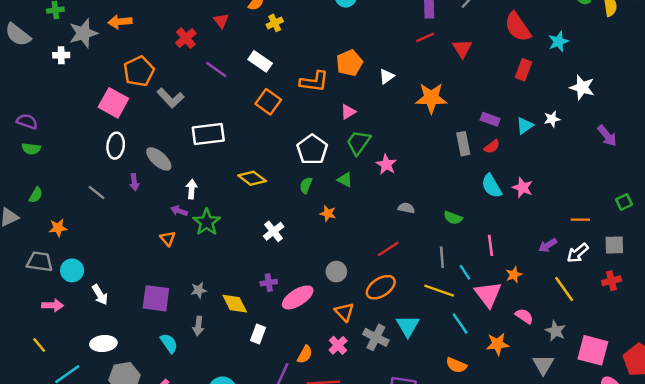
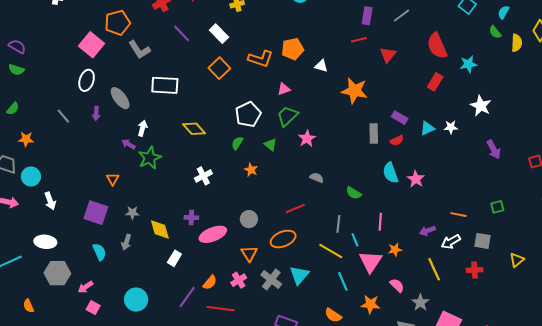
white triangle: (387, 76) -> (321, 66), turned 40
orange triangle: (168, 238) -> (113, 179), moved

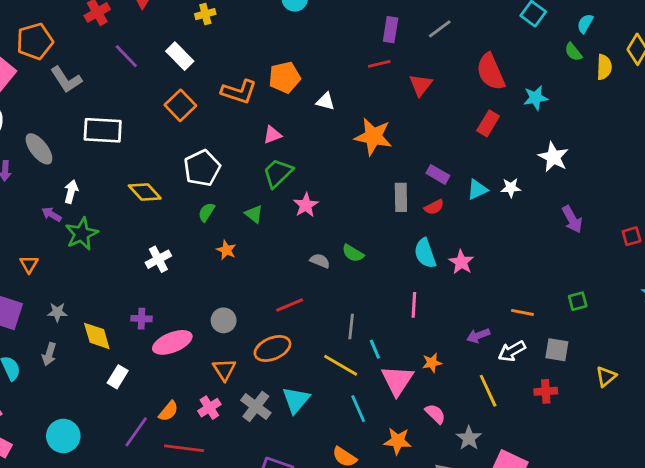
white pentagon: (248, 115) -> (202, 168), moved
green semicircle: (354, 193) -> (353, 253), moved
pink line: (380, 222) -> (414, 305), moved

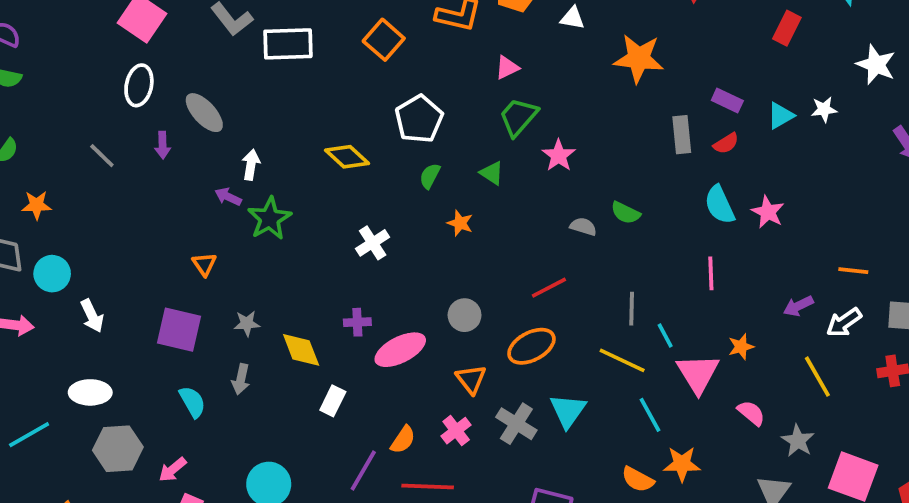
white rectangle: (103, 130) -> (288, 44), moved
orange star: (398, 441) -> (682, 464), moved

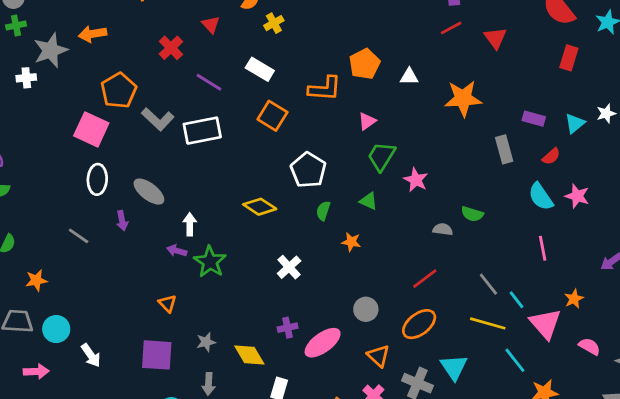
red semicircle: (726, 143) -> (551, 156), moved
gray line: (632, 309) -> (488, 284), turned -30

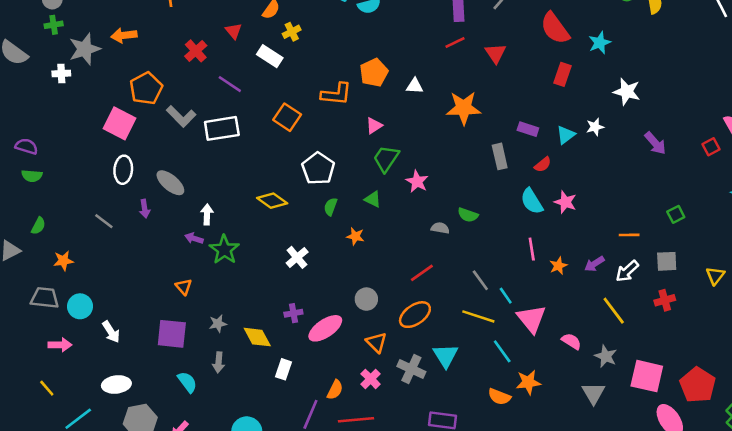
white rectangle: (260, 69) -> (270, 56), moved
orange star: (574, 299) -> (558, 266), moved

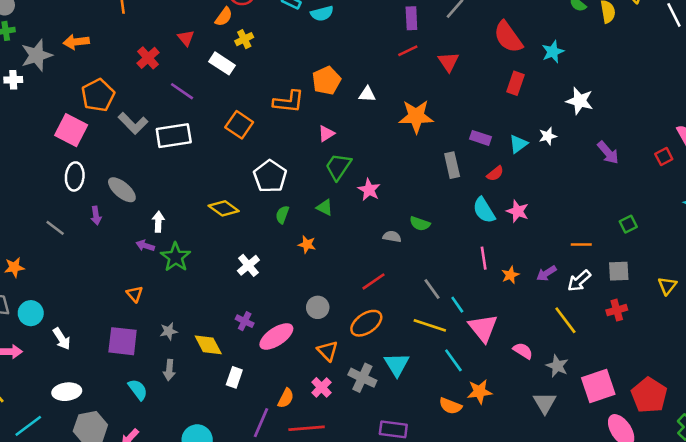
purple cross: (293, 313) -> (245, 321), turned 36
pink square: (647, 376) -> (598, 386), turned -32

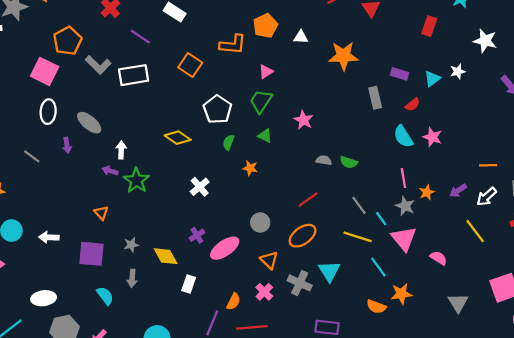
green trapezoid: (338, 167) -> (261, 101), moved
green semicircle: (420, 224) -> (349, 162), moved
purple cross: (245, 321) -> (197, 235), turned 32
white arrow: (62, 339) -> (49, 237), moved, turned 126
gray star: (557, 366) -> (405, 206), moved

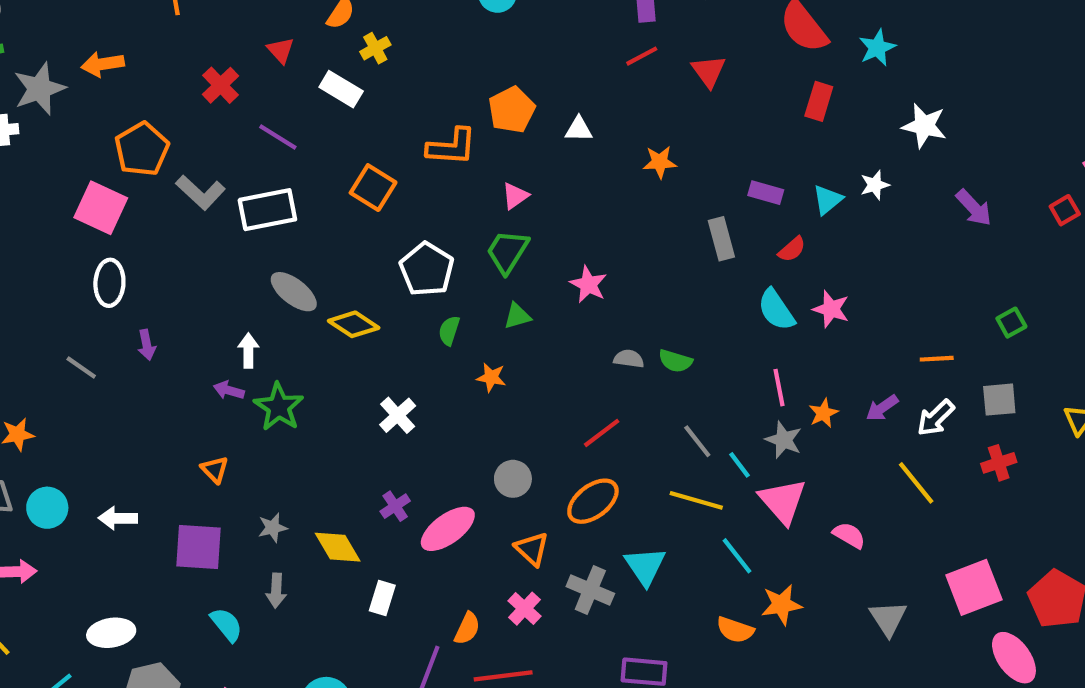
orange star: (343, 56) -> (660, 162), size x0.6
gray ellipse: (89, 123) -> (294, 292), moved
green triangle: (265, 136) -> (517, 316), turned -40

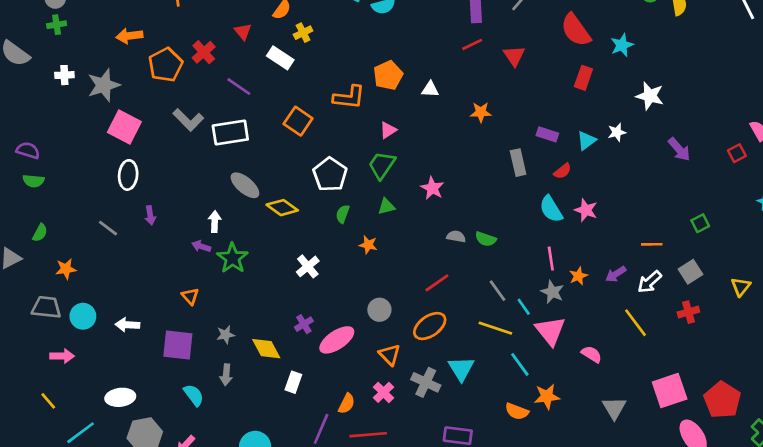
gray star: (39, 89) -> (104, 85), moved
orange pentagon: (142, 149) -> (166, 65), moved
gray square: (999, 400) -> (691, 272), turned -30

